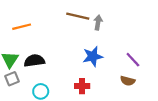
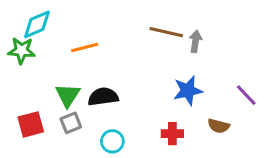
brown semicircle: (128, 81) -> (219, 126), moved

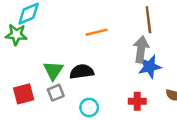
brown line: (166, 32) -> (148, 20), moved, turned 70
gray arrow: (195, 41) -> (141, 49), moved, size x1.5
orange line: (85, 47) -> (97, 32), moved

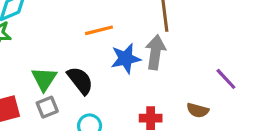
blue star: (150, 67) -> (126, 59), moved
black semicircle: (82, 72) -> (80, 80), turned 60

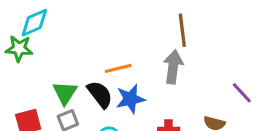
orange line: (99, 30) -> (118, 68), moved
blue star: (126, 59) -> (130, 99), moved

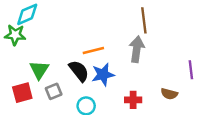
green triangle: (65, 93) -> (39, 70), moved
purple line: (242, 93) -> (191, 70), turned 36

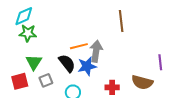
green star: (15, 35) -> (28, 33), moved
gray arrow: (137, 49) -> (96, 51), moved
brown semicircle: (169, 94) -> (142, 82), size x1.5

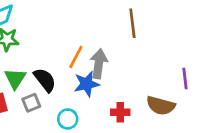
orange line: (79, 46) -> (76, 57), turned -48
black semicircle: (67, 63) -> (45, 80), moved

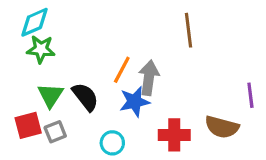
gray square: (31, 103) -> (55, 132), moved
red cross: (120, 112) -> (174, 135), size x1.4

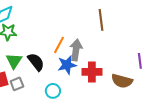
red cross: (174, 135) -> (92, 72), moved

